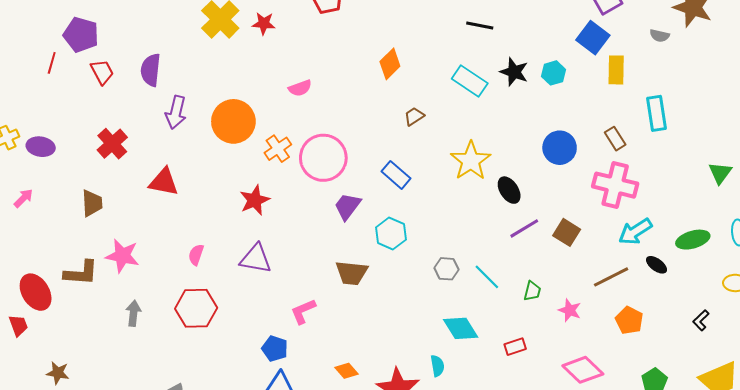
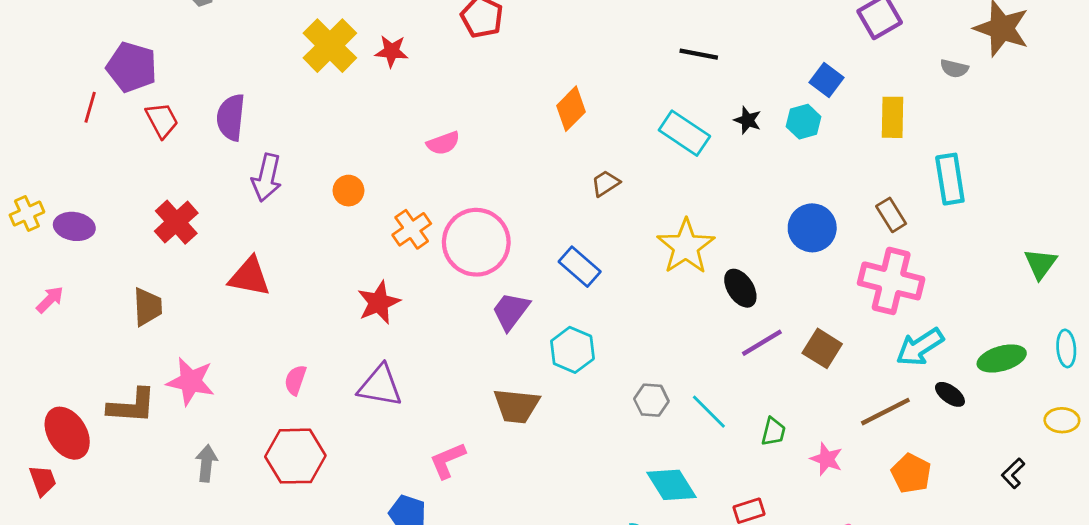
blue square: (593, 38) -> (827, 80), moved, size x0.7
black star: (514, 72) -> (748, 120), size x0.7
orange circle: (233, 121) -> (348, 191), size x0.5

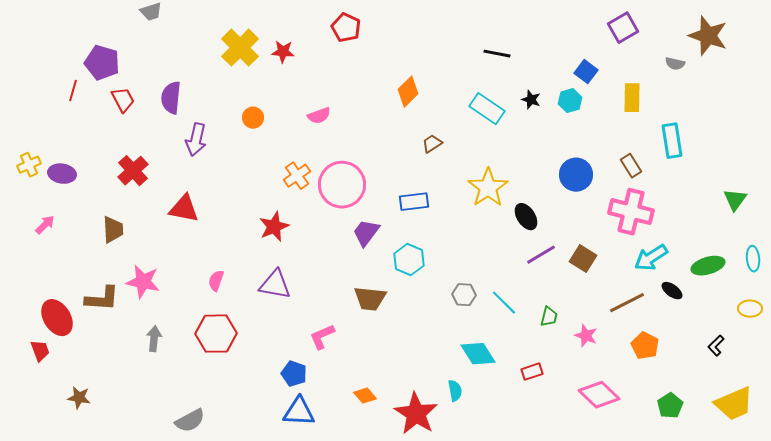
orange circle: (348, 191) -> (253, 118), moved
blue rectangle: (580, 267) -> (414, 202), turned -48

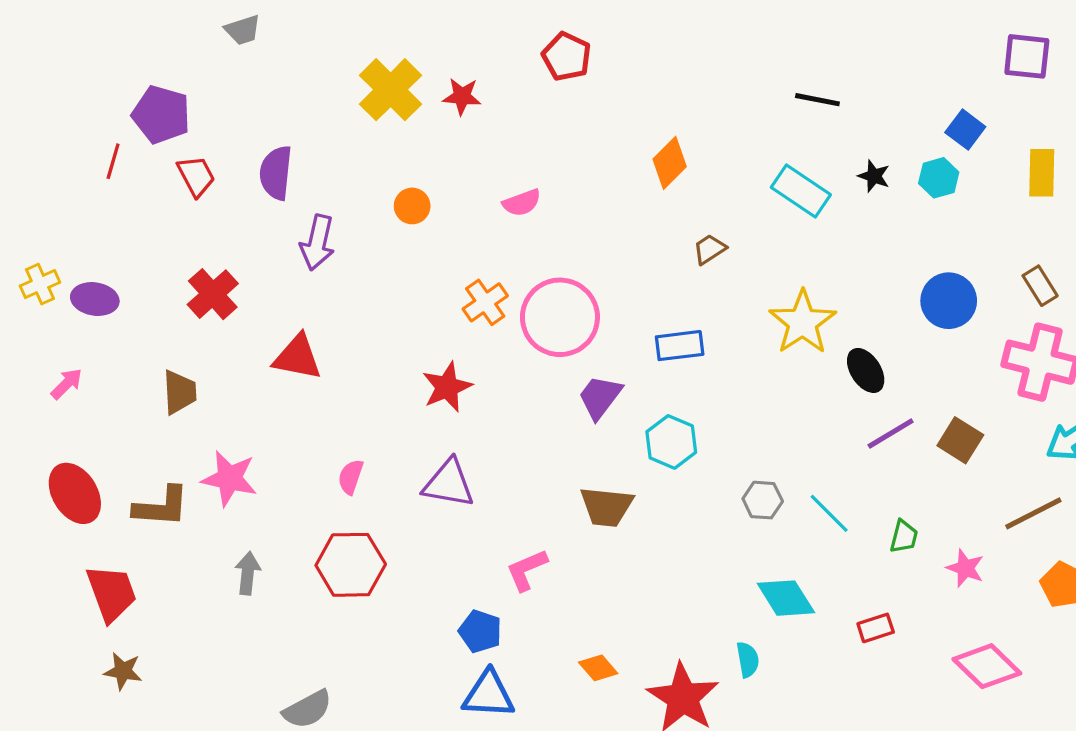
purple square: (623, 28) -> (1027, 56), turned 36
red ellipse: (57, 318) -> (75, 493), moved
red trapezoid: (40, 351) -> (111, 593), moved, size x1.6

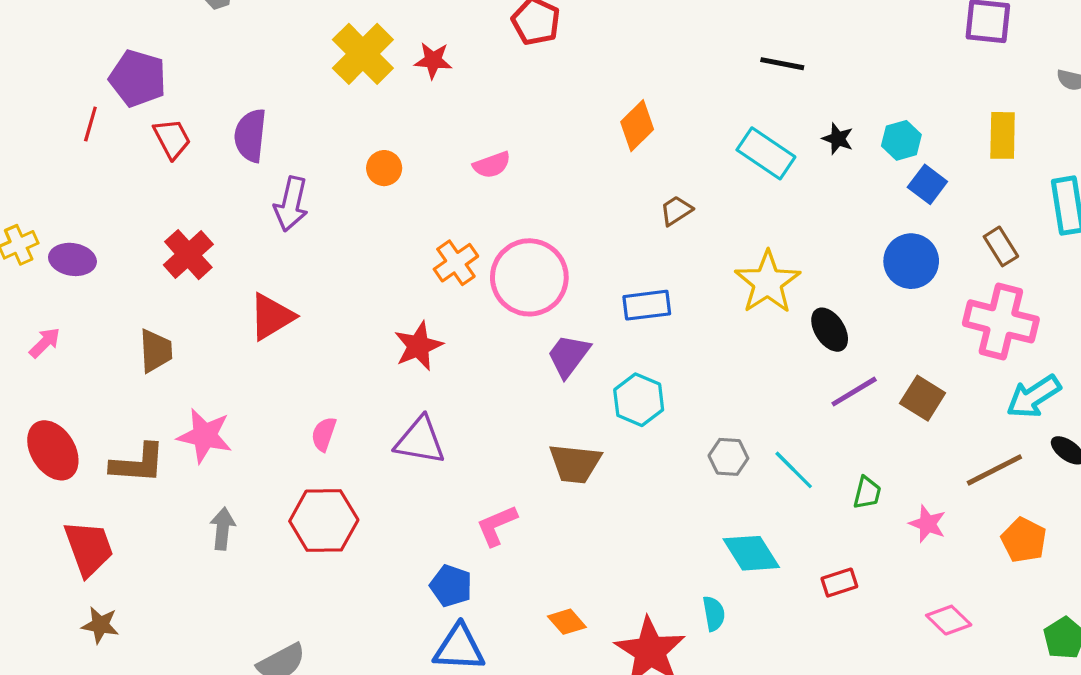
blue square: (965, 130) -> (927, 184), moved
red triangle: (297, 357) -> (272, 317), turned -42
pink diamond: (987, 666) -> (949, 620), size x0.7

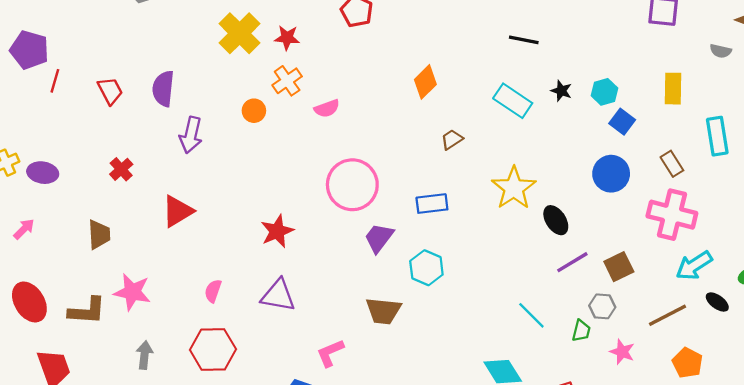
purple pentagon: (138, 78) -> (29, 50), moved
red cross: (188, 255) -> (121, 169), size x0.7
orange cross: (456, 263) -> (287, 81), moved
brown square: (923, 398) -> (619, 267), turned 32
gray hexagon: (728, 457) -> (602, 306), moved

